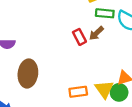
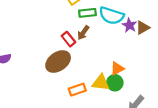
brown ellipse: (28, 74) -> (58, 62), moved, turned 60
yellow triangle: (104, 89) -> (101, 83), turned -36

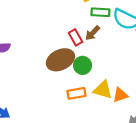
orange triangle: (117, 68) -> (120, 95), moved
green circle: (115, 83) -> (83, 65), moved

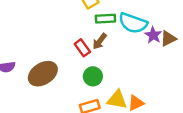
brown ellipse: (60, 60) -> (43, 74), moved

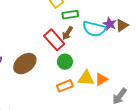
cyan semicircle: (133, 23) -> (94, 29), moved
red rectangle: (82, 48) -> (54, 40), size x1.5

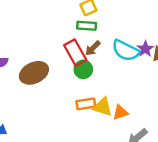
green rectangle: (70, 15) -> (87, 26), moved
green circle: (65, 62) -> (83, 69), moved
orange rectangle: (65, 86) -> (86, 104), moved

